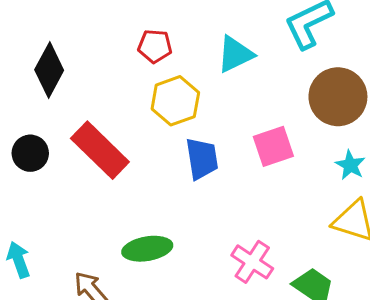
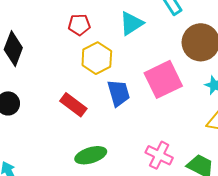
pink square: (273, 146) -> (163, 79), size x1.4
red rectangle: (100, 150) -> (73, 105), moved, size x0.7

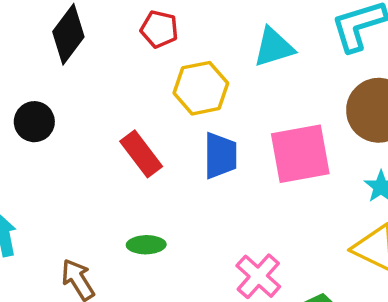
red pentagon: (79, 25) -> (159, 29), moved
green ellipse: (91, 155) -> (146, 245), size x0.7

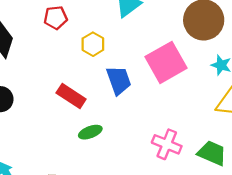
yellow hexagon: (201, 88) -> (93, 44), size x0.7
green ellipse: (146, 245) -> (90, 132), moved

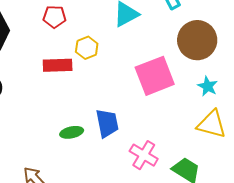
blue trapezoid: (119, 80) -> (107, 123), moved
red rectangle: (71, 96) -> (58, 65), moved, turned -44

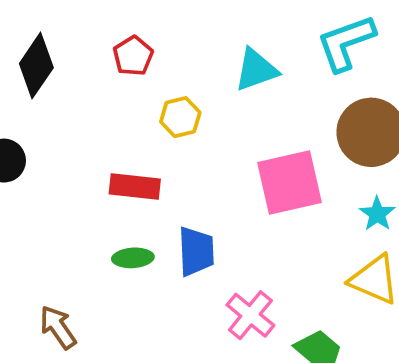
red pentagon: (54, 17) -> (133, 56), turned 30
red rectangle: (58, 65) -> (135, 186), moved

